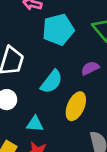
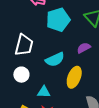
cyan semicircle: (52, 82) -> (55, 59), turned 30

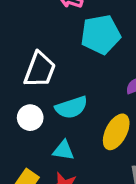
cyan semicircle: (55, 59) -> (71, 107), moved

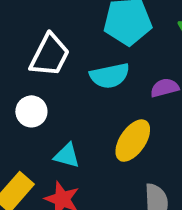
cyan semicircle: (71, 107) -> (110, 76), moved

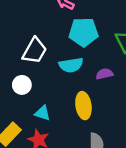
yellow ellipse: (133, 141) -> (83, 106), turned -45

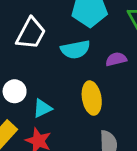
white circle: (22, 85) -> (15, 91), moved
cyan triangle: (42, 113) -> (42, 108), turned -42

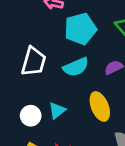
cyan triangle: (42, 108) -> (57, 111), moved

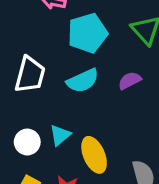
yellow ellipse: (100, 106) -> (94, 155), moved

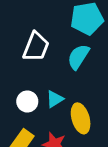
cyan semicircle: (83, 81) -> (78, 57), turned 140

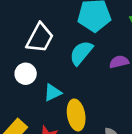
white circle: (27, 101) -> (26, 74), moved

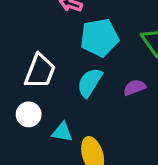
cyan triangle: (52, 92) -> (62, 132), turned 42

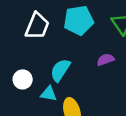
white trapezoid: (40, 71) -> (37, 26), moved
cyan semicircle: (90, 83) -> (60, 70), moved

